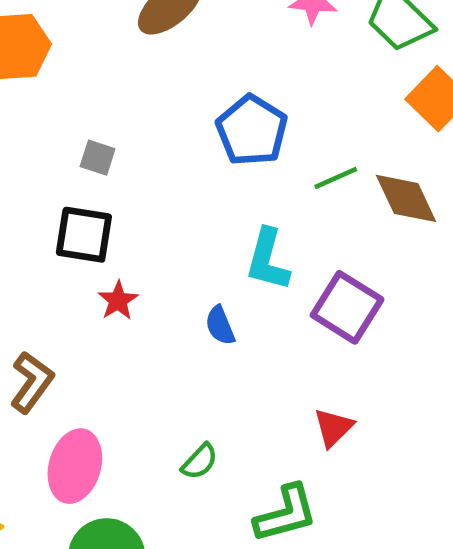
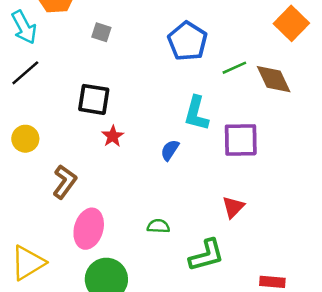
gray square: (98, 158) -> (101, 32), moved
purple square: (347, 307) -> (241, 140), turned -33
blue semicircle: (220, 325) -> (170, 150), turned 55
green semicircle: (200, 462) -> (158, 226), turned -130

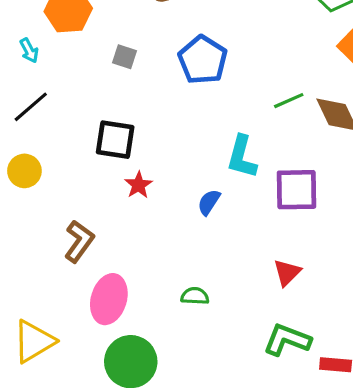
cyan arrow: (24, 27) -> (29, 51), size x0.6
blue pentagon: (188, 41) -> (203, 60), moved
yellow circle: (25, 139) -> (24, 171), moved
green L-shape: (207, 255) -> (287, 340), moved, turned -144

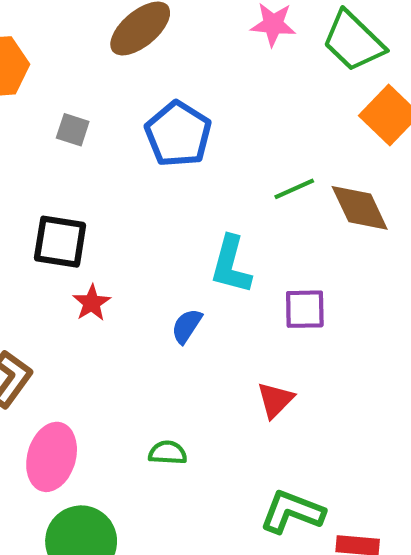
purple square: (296, 190) -> (305, 309), size x0.7
red triangle: (287, 273) -> (275, 400), moved

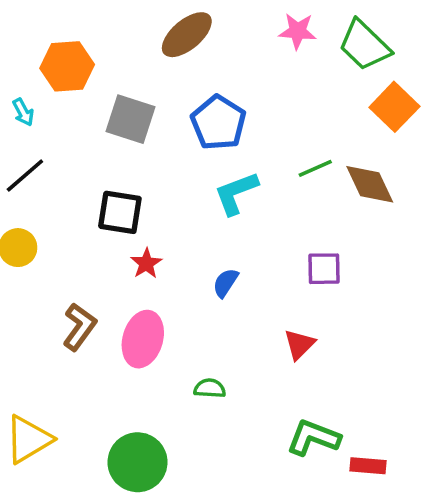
gray square: (73, 130) -> (130, 119), size x1.8
cyan L-shape: (231, 265) -> (236, 193), moved, turned 54
pink ellipse: (52, 457) -> (143, 339), moved

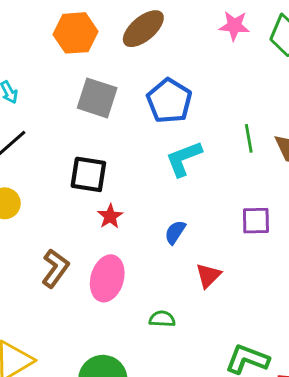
orange hexagon: (67, 66) -> (75, 33), moved
green line: (315, 168) -> (249, 138), turned -76
red triangle: (299, 344) -> (208, 276), moved

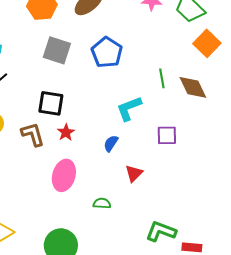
cyan L-shape: (184, 159) -> (129, 108), moved
brown L-shape: (55, 268) -> (33, 134), moved, turned -52

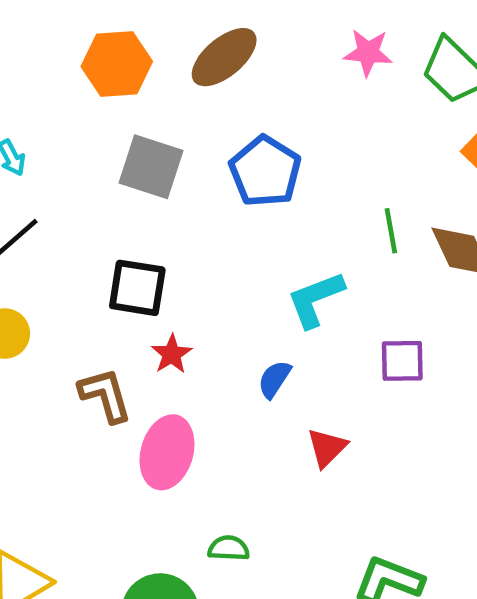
brown L-shape: (33, 134) -> (105, 395), moved
green semicircle: (102, 203) -> (229, 548), moved

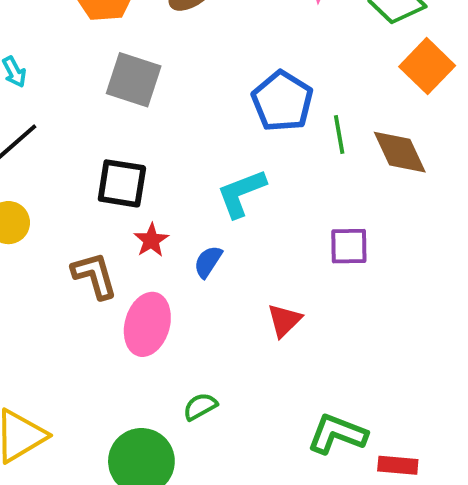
blue pentagon: (265, 171) -> (282, 101), moved
cyan L-shape: (315, 299) -> (241, 193), moved
blue semicircle: (274, 379) -> (208, 262), moved
green semicircle: (229, 548) -> (200, 407), turned -32

